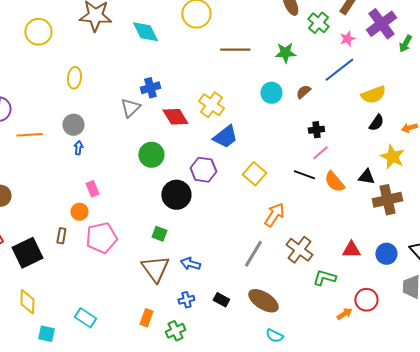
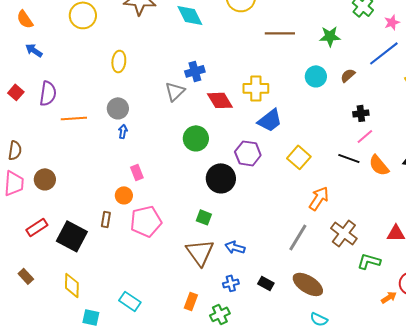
yellow cross: (211, 105) -> (256, 88), turned -35
black square: (27, 253) -> (72, 236), turned -36

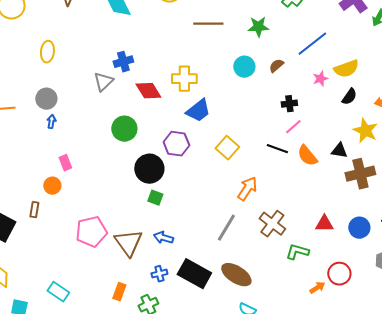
pink star: (392, 22) -> (320, 79), moved
green square: (204, 217) -> (155, 198), moved
pink pentagon: (146, 221) -> (91, 232), moved
black rectangle: (266, 283) -> (194, 274), size x2.0

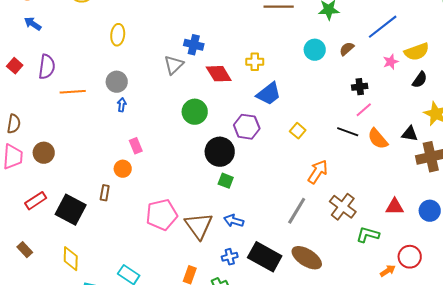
blue cross: (123, 62) -> (194, 45), turned 30
yellow cross: (184, 79) -> (255, 62), size x0.7
yellow square: (227, 148) -> (298, 131), size x0.7

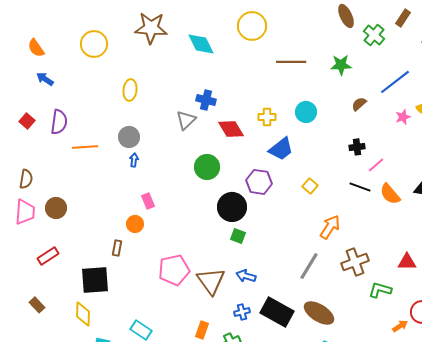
cyan circle: (315, 50) -> (306, 112), moved
black cross: (360, 87) -> (357, 147), moved
brown cross: (343, 207) -> (355, 262), turned 32
black square: (71, 210) -> (95, 280), moved, turned -32

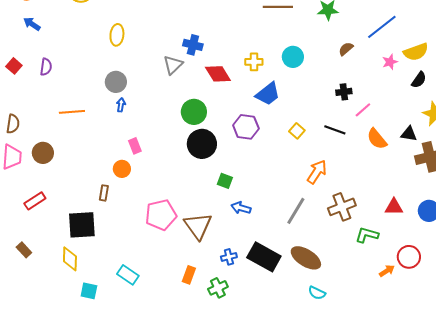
purple semicircle: (59, 122) -> (46, 67), size x0.7
orange line: (85, 147) -> (72, 112), moved
black line: (360, 187) -> (335, 130), moved
black circle: (232, 207) -> (202, 144), moved
blue arrow: (246, 276) -> (241, 208), moved

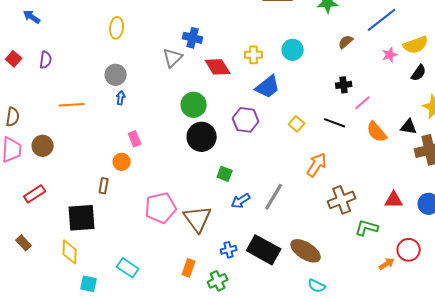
blue arrow: (241, 208) -> (241, 201), turned -48
gray line: (296, 211) -> (274, 197), moved

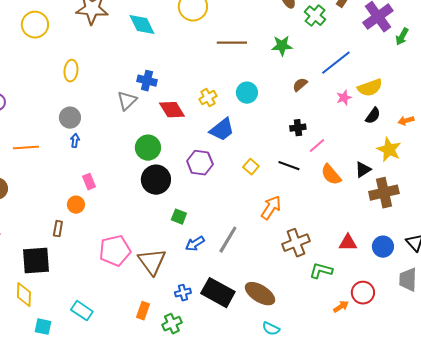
yellow cross: (254, 55) -> (208, 98), turned -30
black triangle: (409, 127) -> (363, 170), turned -42

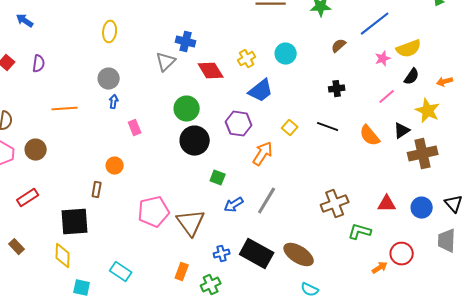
pink line: (317, 146) -> (387, 97), moved
pink rectangle: (89, 182) -> (135, 128), moved
orange arrow: (271, 208) -> (263, 154), moved

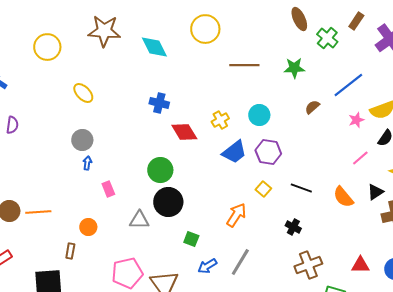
yellow ellipse: (110, 32) -> (83, 93), turned -50
gray triangle: (166, 62) -> (139, 220), moved, turned 45
black cross: (337, 89) -> (293, 227), moved, turned 35
orange line: (65, 109) -> (38, 212), moved
purple hexagon: (239, 124) -> (268, 152), moved

